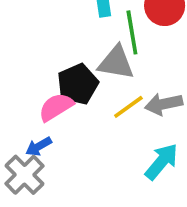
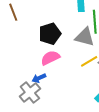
black pentagon: (78, 84) -> (50, 34), moved

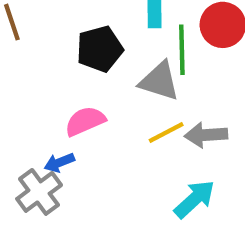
black pentagon: (50, 34) -> (100, 49), moved

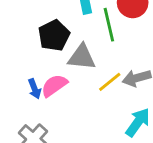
gray triangle: (159, 81) -> (82, 57), moved
blue arrow: (59, 163) -> (35, 89), moved, turned -78

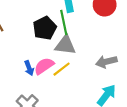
green line: (109, 25) -> (64, 22), moved
yellow line: (110, 82) -> (62, 69), moved

